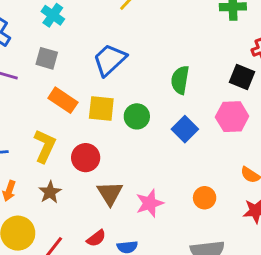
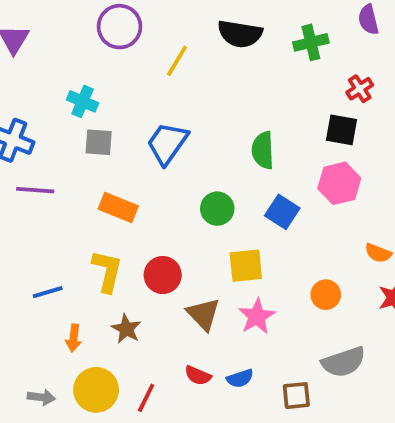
gray square: (47, 58) -> (99, 142), moved
yellow square: (101, 109) -> (246, 266), moved
red semicircle: (96, 238) -> (198, 375), turned 72

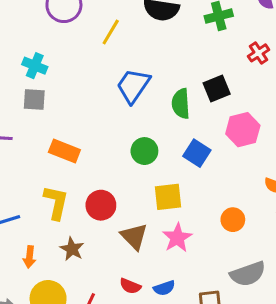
black square: (341, 130) -> (217, 89), moved, turned -32
gray square: (99, 142) -> (34, 99), moved
blue trapezoid: (167, 143) -> (133, 86), moved

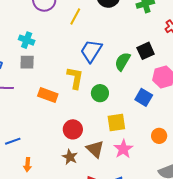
green semicircle: (181, 104) -> (123, 61), turned 36
blue square: (197, 153) -> (144, 97), moved
yellow L-shape: (56, 202) -> (75, 78), moved
brown star: (72, 249) -> (70, 157), moved

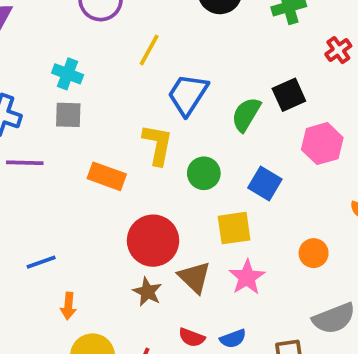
yellow line: (75, 16) -> (149, 50), moved
blue square: (144, 97) -> (265, 184), moved
red circle: (73, 129) -> (153, 241), size x1.4

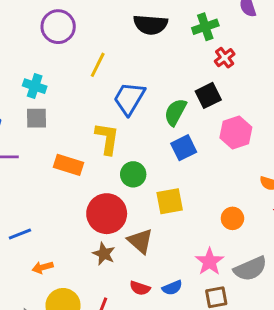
red cross: (338, 50) -> (225, 58), moved
green circle: (204, 173) -> (133, 174), moved
blue square: (265, 184) -> (184, 148), moved, turned 35
pink star: (247, 277) -> (209, 262), moved
orange arrow: (68, 306) -> (43, 267), turned 72

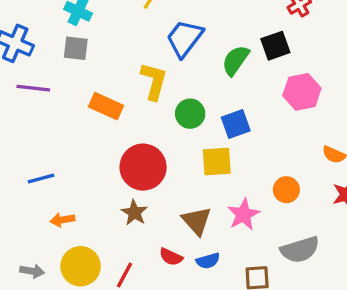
blue square: (184, 148) -> (236, 124), moved
green circle: (133, 174) -> (190, 114), moved
brown triangle: (140, 241) -> (197, 221), moved
pink star: (209, 262) -> (243, 214), moved

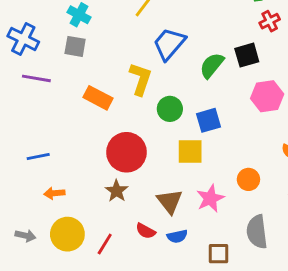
gray semicircle: (300, 250) -> (257, 232), turned 96

